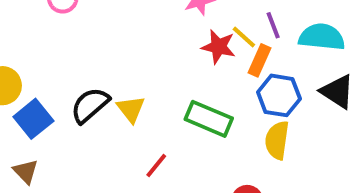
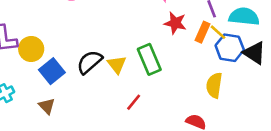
yellow line: (244, 37) -> (218, 32), moved
blue hexagon: (279, 95) -> (230, 48), moved
green rectangle: (209, 119) -> (149, 59), moved, turned 44

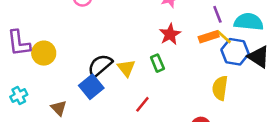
red star: (175, 23) -> (170, 34), moved, turned 30
orange rectangle: (202, 32) -> (209, 37), turned 48
green rectangle: (149, 59) -> (157, 63), size x0.6
blue square: (52, 71) -> (91, 87), moved

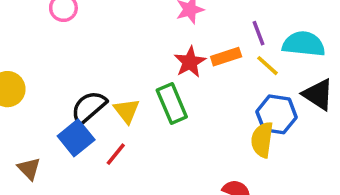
orange rectangle: (209, 37) -> (226, 57), moved
blue hexagon: (235, 52) -> (277, 114), moved
green rectangle: (157, 63) -> (172, 104), size x1.5
red line: (142, 104) -> (116, 154), moved

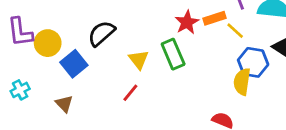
yellow line: (268, 66) -> (235, 31), moved
black semicircle: (89, 107) -> (101, 33), moved
blue square: (76, 138) -> (74, 64), moved

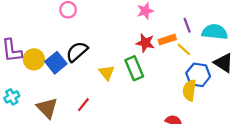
red star: (187, 22) -> (145, 43), turned -30
blue square: (74, 64) -> (56, 63), moved
red line: (130, 93) -> (83, 105), moved
brown triangle: (64, 104) -> (47, 108), size x1.5

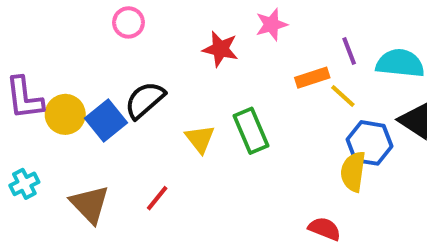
red star: (145, 43) -> (220, 49), moved

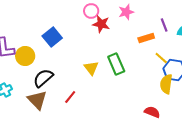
pink circle: (128, 22) -> (91, 11), moved
yellow line: (343, 96) -> (161, 58), moved
black semicircle: (145, 100) -> (43, 78), moved
blue square: (106, 120) -> (52, 37), moved

